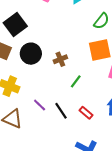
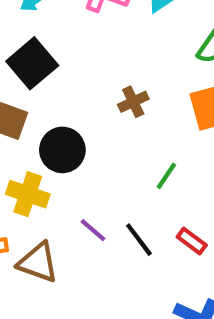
black circle: (31, 54) -> (62, 150), moved
brown cross: (60, 59) -> (133, 102), moved

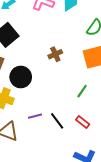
green line: (166, 176) -> (82, 91), moved
purple line: (93, 230) -> (35, 116), turned -56

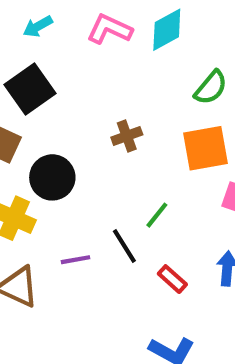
green line: (82, 91) -> (157, 215), moved
black line: (57, 121) -> (124, 246), moved

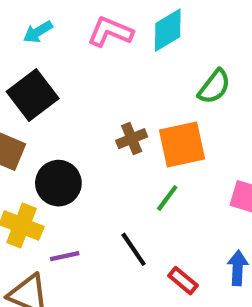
orange square: (206, 148) -> (182, 144), moved
green line: (157, 215) -> (167, 198), moved
purple line: (76, 260) -> (65, 256), moved

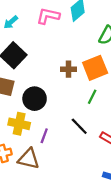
brown cross: (132, 139) -> (69, 69), turned 32
purple line: (65, 256) -> (44, 136), turned -48

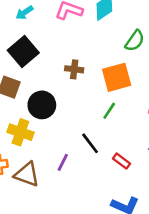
brown cross: (69, 69) -> (74, 69), moved
purple line: (44, 136) -> (63, 162), moved

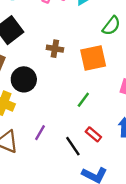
green line: (109, 111) -> (83, 100), moved
black line: (90, 143) -> (73, 146), moved

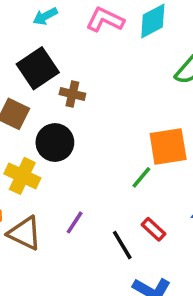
brown cross: (55, 49) -> (72, 94), moved
orange square: (93, 58) -> (168, 146), moved

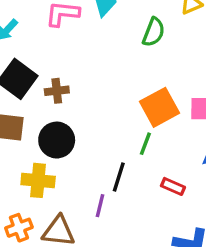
black line: (122, 245) -> (119, 177), moved, turned 68

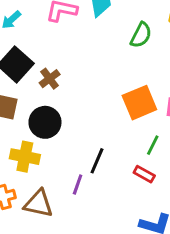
brown cross: (57, 91) -> (50, 79), turned -36
green line: (145, 144) -> (153, 145), moved

